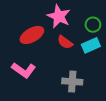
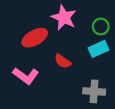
red semicircle: (65, 42) -> (63, 61), moved
gray cross: (72, 82) -> (94, 91), moved

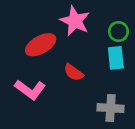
cyan rectangle: (99, 49) -> (116, 58), turned -72

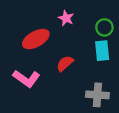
pink star: (75, 21) -> (66, 18), size x0.6
red semicircle: (74, 72) -> (65, 63), turned 102

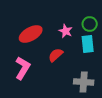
pink star: (66, 18) -> (66, 31), moved
pink L-shape: (27, 79) -> (23, 68), turned -95

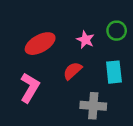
cyan rectangle: (88, 44) -> (114, 72), moved
gray cross: (84, 82) -> (93, 106), moved

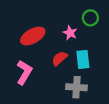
green circle: (117, 31) -> (90, 18), moved
cyan rectangle: (114, 72) -> (83, 59), moved

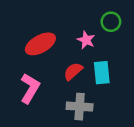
gray cross: (77, 87) -> (80, 107), moved

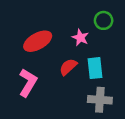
gray cross: (80, 107) -> (100, 100), moved

